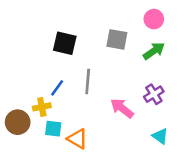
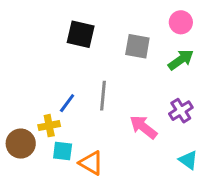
black square: (65, 43) -> (81, 34), moved

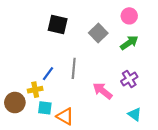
gray square: (137, 46) -> (98, 33), turned 36

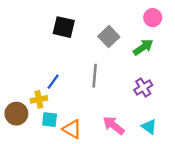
pink circle: (129, 16) -> (153, 18), moved
gray line: (74, 68) -> (95, 76), moved
pink arrow: (103, 91) -> (114, 125), moved

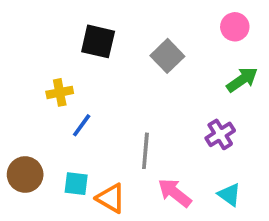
green arrow: (143, 47) -> (242, 80), moved
gray line: (95, 76) -> (145, 151), moved
yellow cross: (39, 99) -> (60, 92), moved

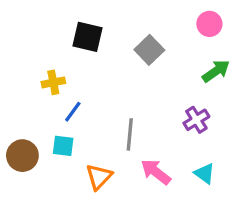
cyan square: (76, 184) -> (63, 146), moved
orange triangle: (111, 198) -> (99, 177), turned 44

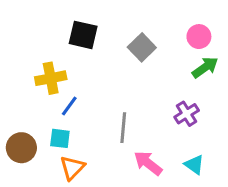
pink circle: (209, 24) -> (199, 37), moved
yellow cross: (53, 82) -> (51, 78), size x1.4
orange triangle: (99, 177) -> (72, 168), moved

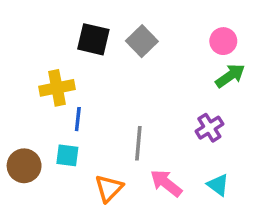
gray square: (142, 47) -> (142, 41), moved
blue line: (69, 106) -> (78, 119), turned -30
orange triangle: (72, 168) -> (109, 188), moved

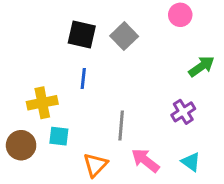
pink circle: (223, 41) -> (180, 15), moved
yellow cross: (57, 88) -> (42, 103), moved
blue line: (78, 119) -> (83, 79), moved

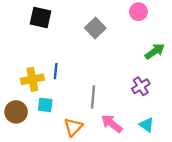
black square: (82, 35) -> (41, 17), moved
blue line: (83, 79) -> (56, 71), moved

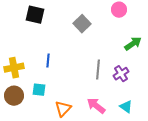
yellow cross: (32, 79) -> (14, 68), moved
gray line: (93, 97) -> (98, 70), moved

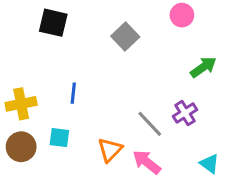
gray line: (98, 70) -> (150, 124), moved, turned -48
cyan triangle: (126, 107) -> (209, 164), moved
orange triangle: (63, 109) -> (110, 150), moved

